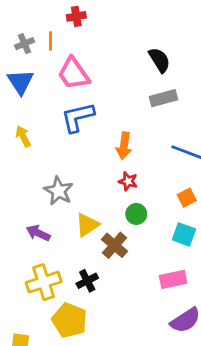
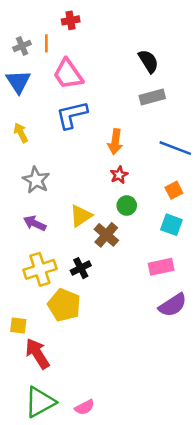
red star: (128, 181) -> (119, 175), turned 30
gray star: (59, 191) -> (36, 180), moved

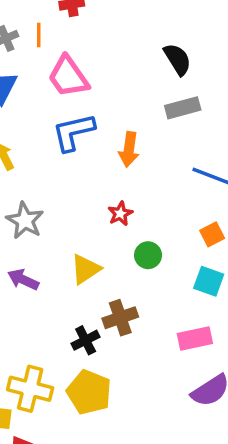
orange arrow: (115, 142) -> (129, 149), moved
red star: (119, 175) -> (120, 214), moved
brown cross: (106, 235) -> (120, 318), moved, turned 30
yellow cross: (40, 269) -> (30, 389), moved, turned 32
yellow pentagon: (64, 305) -> (89, 392), moved

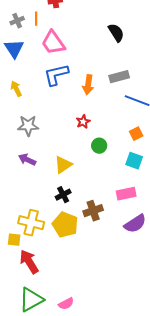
gray rectangle: (183, 108) -> (119, 77), moved
gray star: (25, 221) -> (28, 126), turned -30
yellow triangle: (86, 269) -> (63, 165), moved
brown cross: (120, 318) -> (93, 211), moved

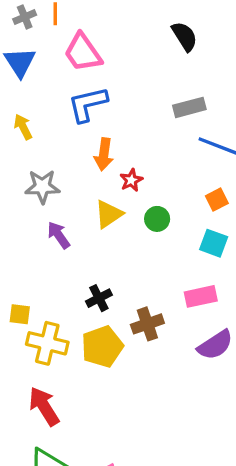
orange arrow: (88, 85) -> (104, 154), moved
purple arrow: (27, 160) -> (59, 235), moved, turned 30
yellow triangle: (63, 165) -> (109, 214), moved
yellow pentagon: (65, 225) -> (102, 347), turned 30
yellow square: (14, 240) -> (20, 314), moved

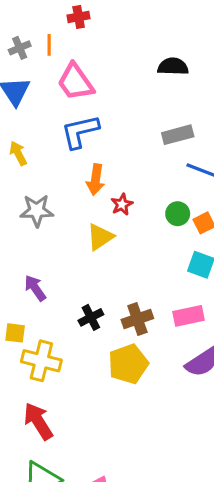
black semicircle: (185, 36) -> (173, 67), turned -56
green circle: (157, 219) -> (178, 214), moved
purple arrow: (59, 235) -> (35, 288), moved
brown cross: (147, 324) -> (137, 319), moved
yellow pentagon: (102, 347) -> (128, 364), moved

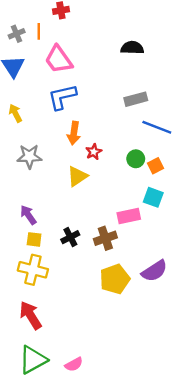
pink rectangle: (188, 316) -> (129, 216), moved
yellow square: (15, 333) -> (34, 239), moved
yellow pentagon: (128, 364) -> (115, 279), moved

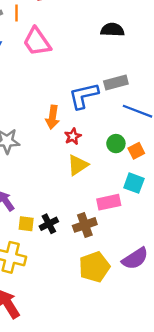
blue L-shape: (62, 97) -> (84, 96), moved
yellow triangle: (77, 176) -> (78, 165), moved
yellow square: (34, 239) -> (26, 224), moved

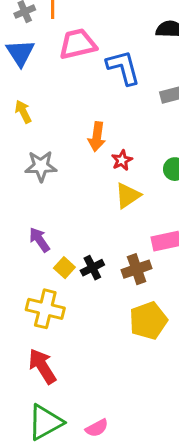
pink trapezoid: (37, 42) -> (78, 44), turned 112
blue L-shape: (84, 96) -> (123, 67), moved, turned 88
yellow square: (26, 224) -> (64, 268), turned 35

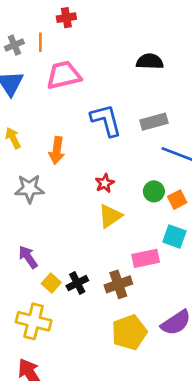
blue L-shape: (123, 67) -> (106, 120), moved
orange arrow: (97, 137) -> (57, 150), moved

